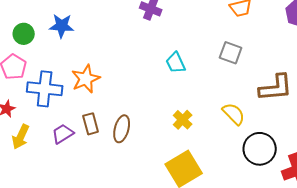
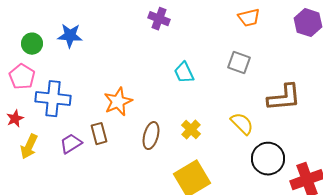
orange star: (86, 79) -> (118, 102), moved
brown ellipse: (122, 129) -> (151, 136), moved

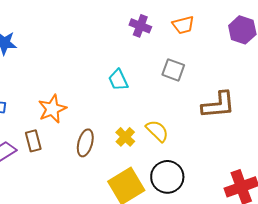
purple cross: (159, 19) -> (140, 26), moved
yellow semicircle: (242, 124) -> (157, 131), moved
black circle: (268, 159) -> (167, 177), moved

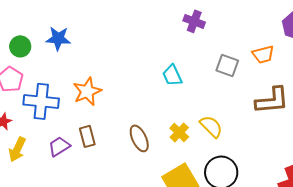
orange trapezoid: (183, 25) -> (263, 54), moved
orange star: (52, 109) -> (87, 91), moved
brown ellipse: (85, 143) -> (139, 138), turned -40

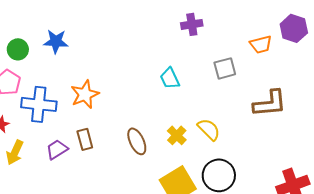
purple cross: (194, 21) -> (192, 24), turned -30
orange trapezoid: (263, 54) -> (261, 44), moved
gray square: (227, 65) -> (225, 68), turned -35

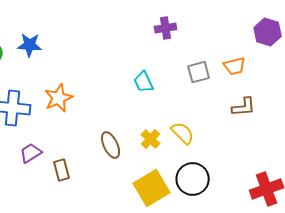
orange trapezoid: (261, 44) -> (235, 66), moved
brown L-shape: (270, 103) -> (244, 107), size x0.7
brown rectangle: (85, 139) -> (62, 170), moved

